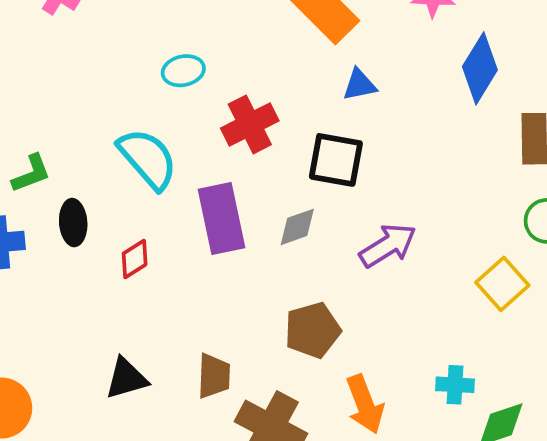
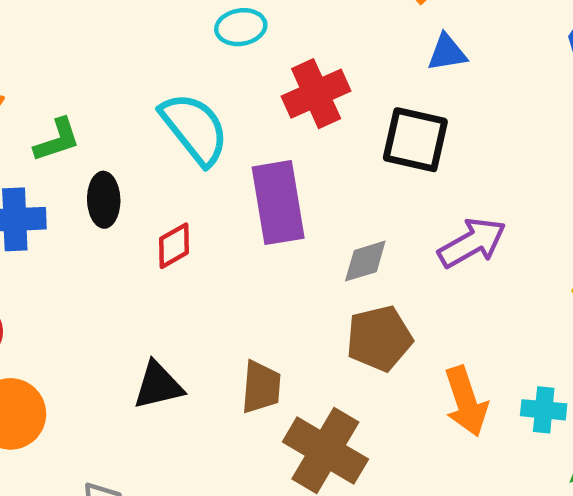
gray diamond: (297, 227) -> (365, 261), moved
orange arrow: (365, 404) -> (466, 401), moved

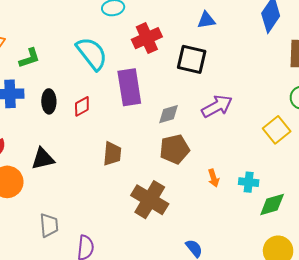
black ellipse: (104, 200) -> (49, 101), moved
black triangle: (158, 386) -> (43, 159), moved
brown trapezoid: (261, 387) -> (112, 154), moved
orange arrow: (466, 401) -> (214, 178), size x0.6

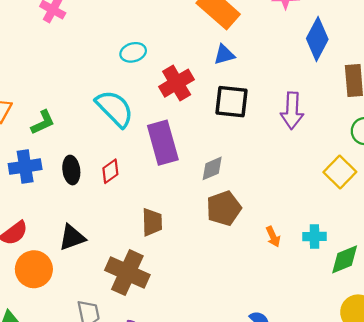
blue triangle: (206, 20) -> (224, 55), moved
purple arrow: (217, 106) -> (292, 111), moved, turned 128
brown cross: (150, 200) -> (127, 273), moved

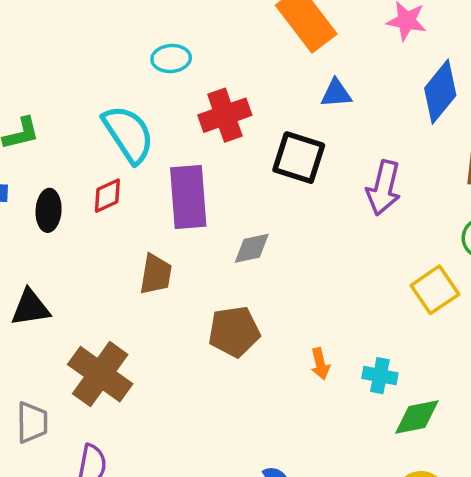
blue triangle: (224, 55) -> (336, 93), moved
red diamond: (110, 171) -> (107, 196), moved
brown pentagon: (224, 208) -> (234, 332), moved
brown trapezoid: (152, 222) -> (156, 274), moved

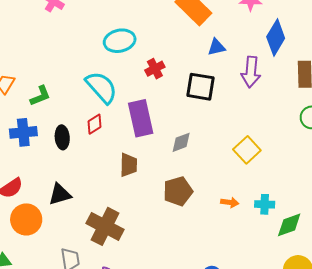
cyan ellipse: (171, 58) -> (120, 41), size x1.4
red cross: (225, 115) -> (155, 69), size x0.7
purple arrow: (383, 188) -> (251, 72), moved
yellow square: (435, 290) -> (247, 150), moved
orange arrow: (320, 364) -> (230, 202), turned -60

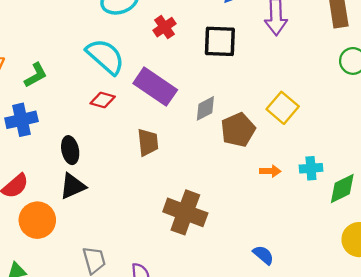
purple rectangle: (141, 118) -> (155, 87), turned -36
red diamond: (95, 124) -> (103, 100), turned 55
black ellipse: (62, 137) -> (70, 150), moved
brown pentagon: (178, 191) -> (238, 130), moved
brown cross: (105, 226) -> (185, 212), moved

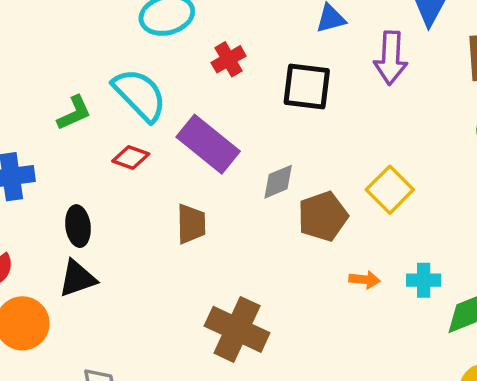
green L-shape: (36, 75) -> (74, 113), moved

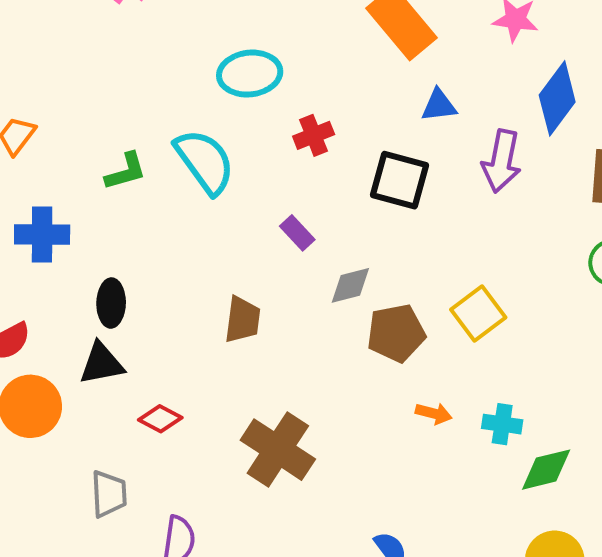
purple rectangle: (208, 144) -> (297, 233), moved, size x0.5
red diamond: (131, 157) -> (160, 419), moved

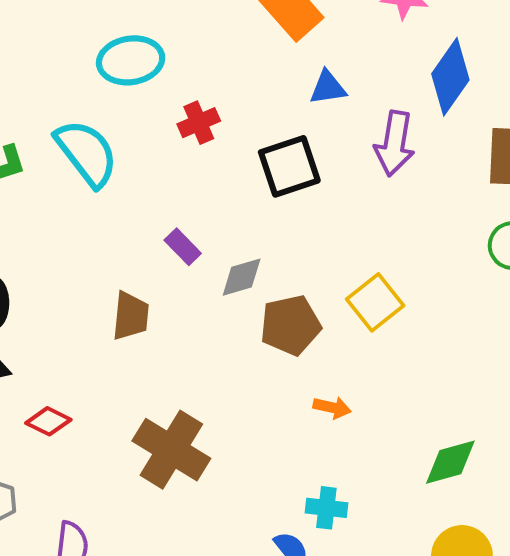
black square: (400, 180) -> (289, 166), turned -32
purple rectangle: (297, 233) -> (183, 247), moved
cyan cross: (502, 424) -> (326, 508), moved

